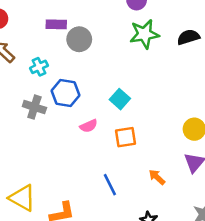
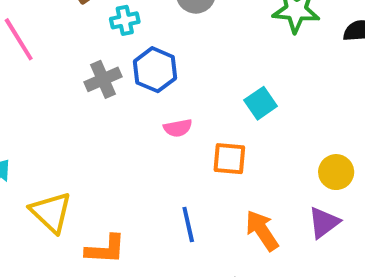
cyan square: (120, 99) -> (261, 103), moved
gray cross: (34, 107) -> (103, 79), turned 35
orange arrow: (157, 177) -> (262, 231), size x1.5

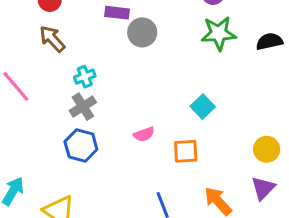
cyan cross: (125, 20) -> (85, 77), moved
blue hexagon: (155, 70) -> (81, 146), moved

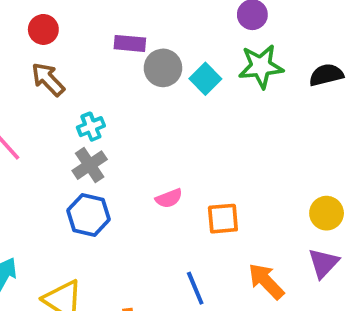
cyan square: (203, 107) -> (205, 79), moved

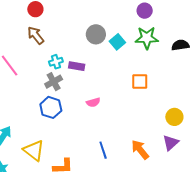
purple rectangle: (130, 43) -> (77, 66), moved
orange square: (223, 219) -> (140, 81), moved

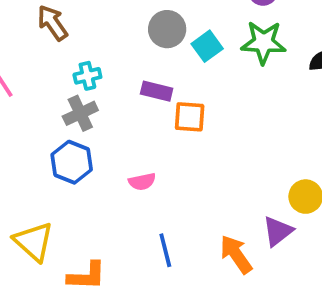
purple rectangle: (77, 66) -> (157, 91), moved
orange square: (140, 81) -> (190, 117), moved
pink semicircle: (93, 102) -> (142, 182), moved
purple triangle: (171, 143) -> (278, 231), moved

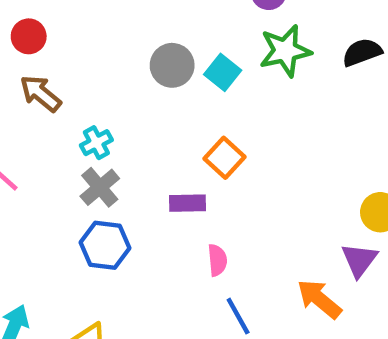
purple rectangle: (157, 91) -> (188, 203), moved
orange square: (190, 117) -> (225, 158), turned -36
pink semicircle: (142, 182) -> (217, 260), moved, turned -68

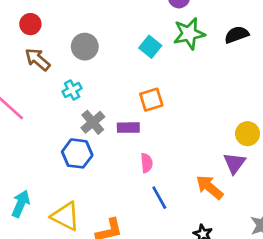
gray circle: (172, 65) -> (85, 47), moved
orange square: (225, 158) -> (151, 100), turned 30
gray cross: (100, 187) -> (93, 122), moved

